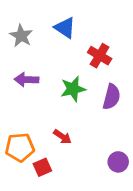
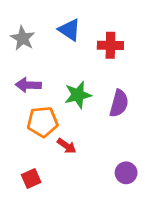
red cross: (100, 56) -> (110, 45), moved, turned -30
orange pentagon: (20, 147) -> (42, 122), moved
red square: (42, 167) -> (31, 178), moved

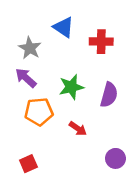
gray star: (23, 38) -> (30, 48), moved
purple arrow: (28, 85) -> (26, 78), turned 40
red arrow: (67, 146) -> (78, 129), moved

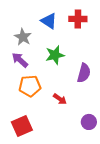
red cross: (101, 42) -> (78, 19), moved
green star: (71, 87) -> (55, 55), moved
red square: (28, 164) -> (22, 126), size x1.5

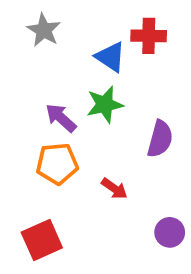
blue triangle: (49, 21) -> (111, 57), moved
gray star: (23, 37) -> (44, 30), moved
purple arrow: (20, 60) -> (61, 118), moved

